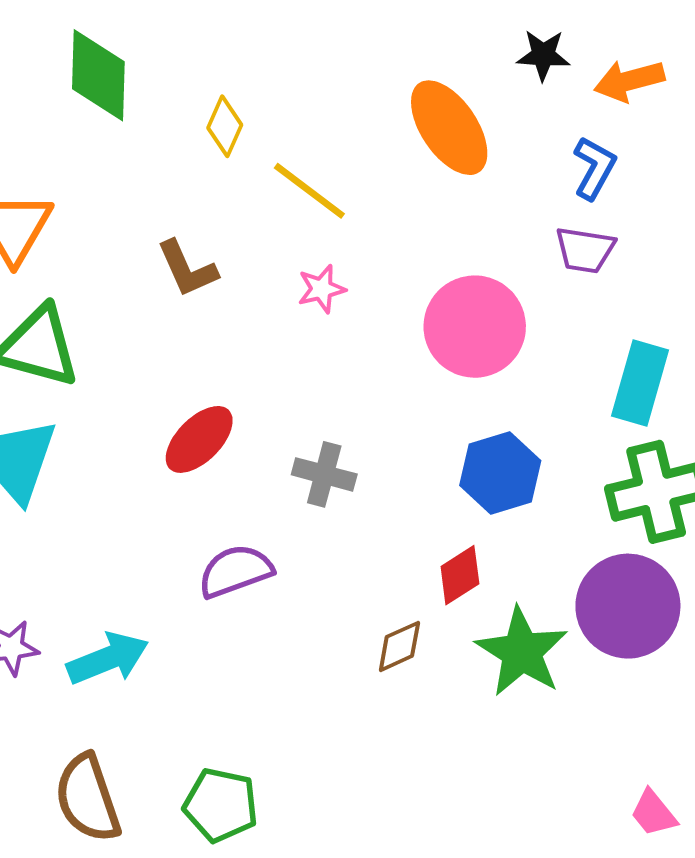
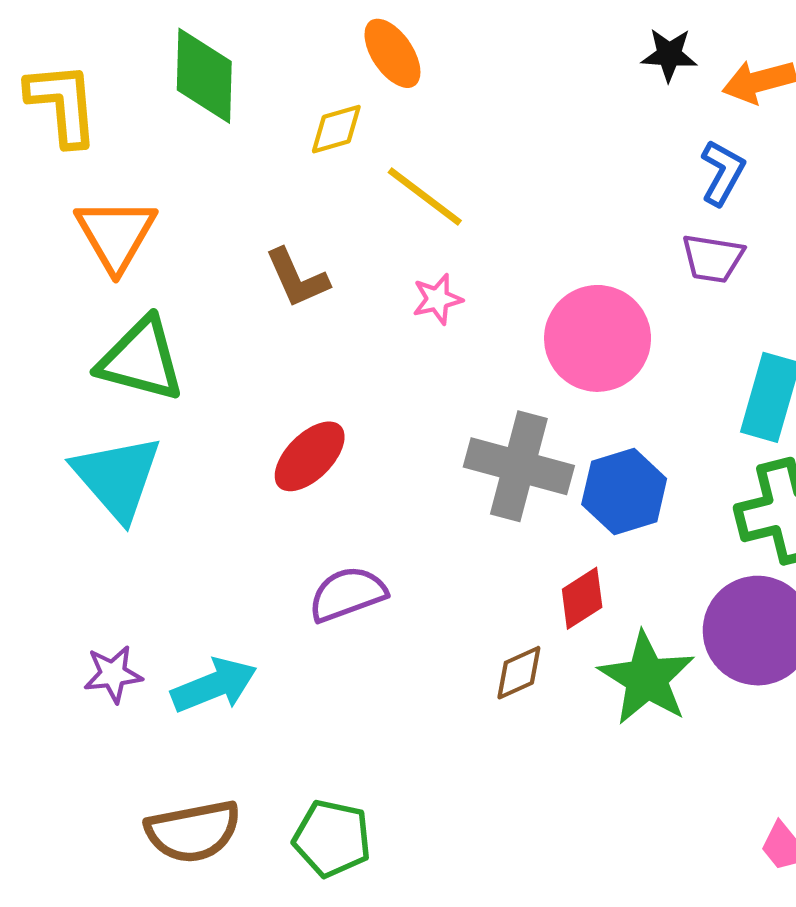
yellow diamond: (225, 126) -> (336, 129), turned 50
orange ellipse: (449, 128) -> (392, 53), moved, size x0.7
gray cross: (324, 474) -> (519, 466), moved, size x1.6
brown semicircle: (88, 798) -> (193, 831), turned -82

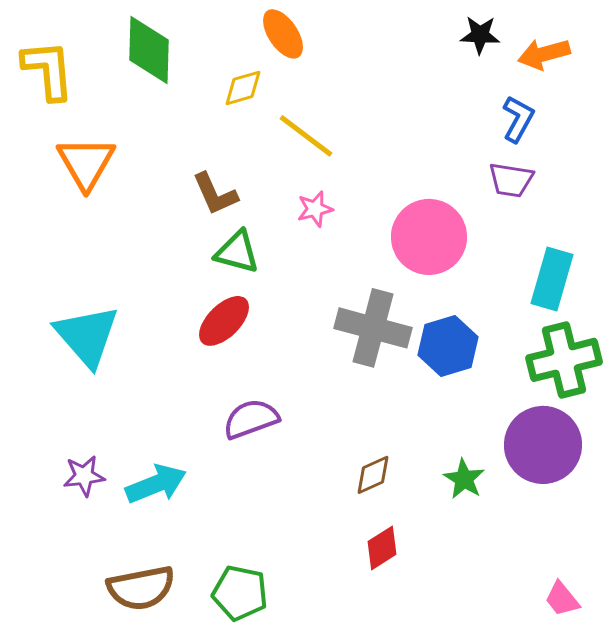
green triangle: (141, 359) -> (237, 252), moved, size x0.7
red diamond: (582, 598) -> (382, 548), moved
green star: (647, 678) -> (464, 479), size x0.6

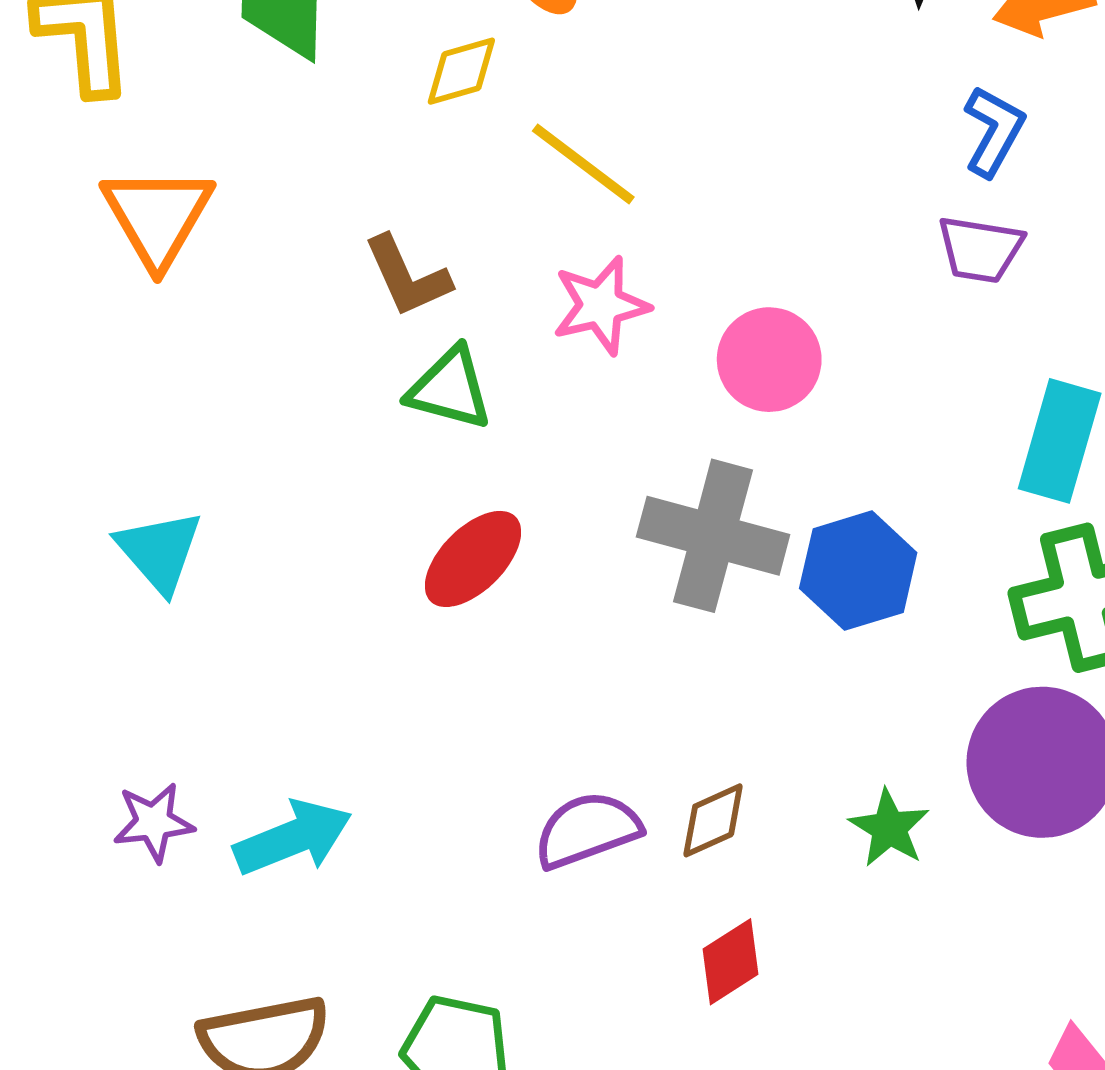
pink star: (315, 209) -> (601, 305), size x1.4
pink circle: (429, 237) -> (769, 360), moved, size x0.7
red ellipse: (224, 321) -> (473, 559), moved
cyan triangle: (87, 336) -> (159, 551), size x0.7
purple semicircle: (251, 419) -> (587, 830), moved

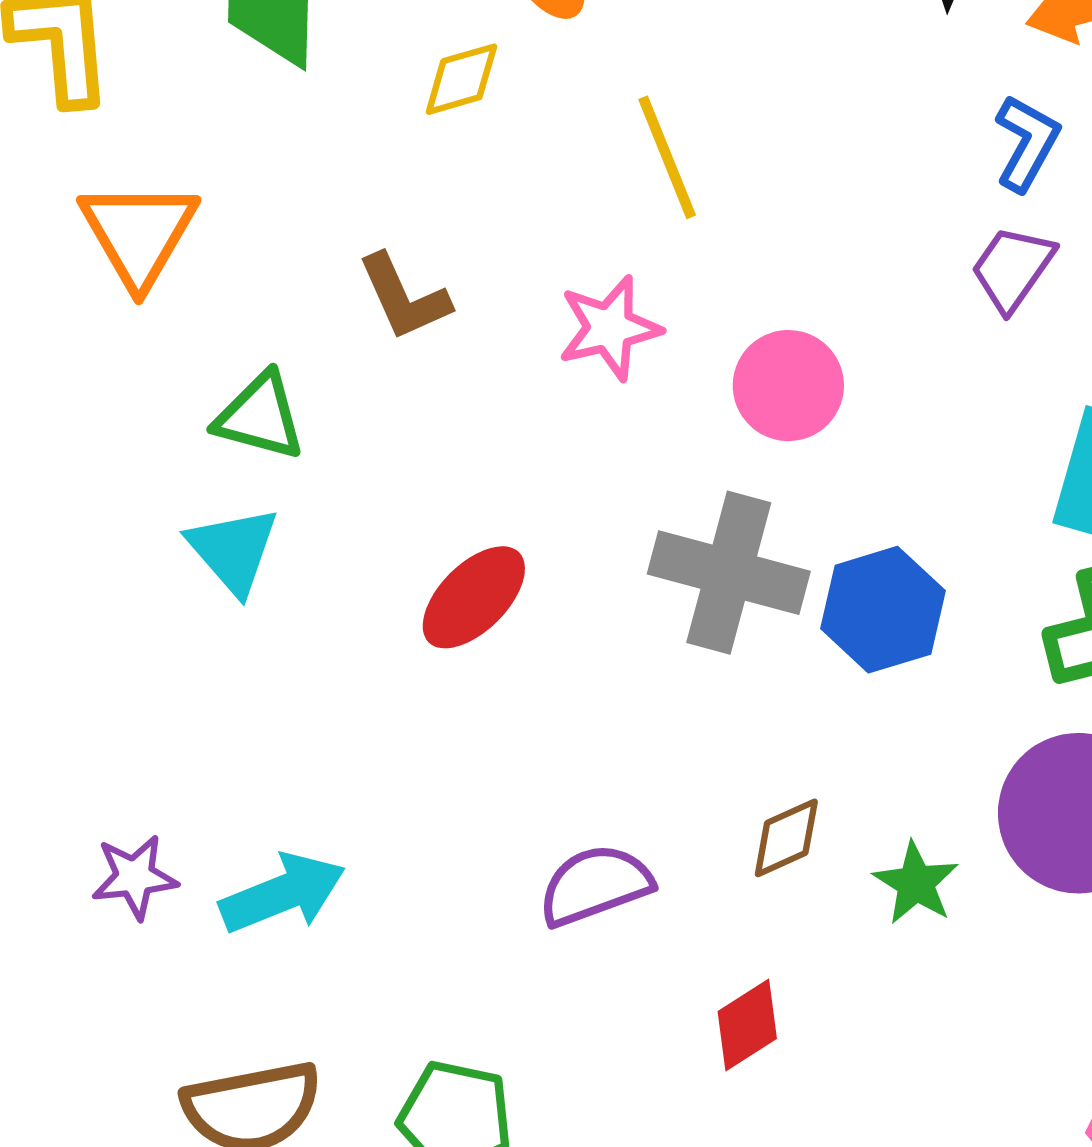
yellow line: (583, 164) -> (667, 157), moved, turned 31
purple trapezoid: (980, 249) -> (1012, 268), turned 116
green triangle: (450, 389) -> (260, 416), moved
cyan triangle: (159, 551) -> (233, 550), moved
brown diamond: (713, 820) -> (786, 838), moved

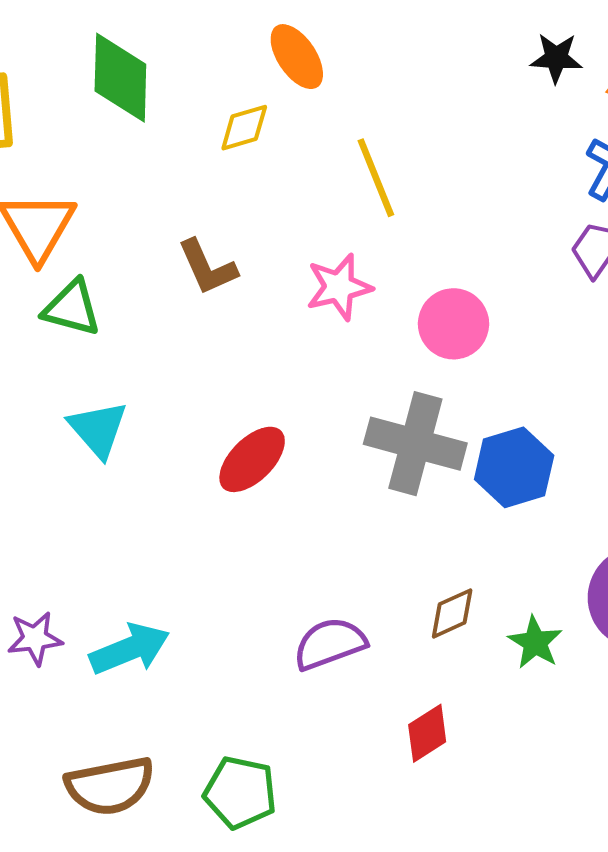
green triangle: (260, 416) -> (72, 308), moved

